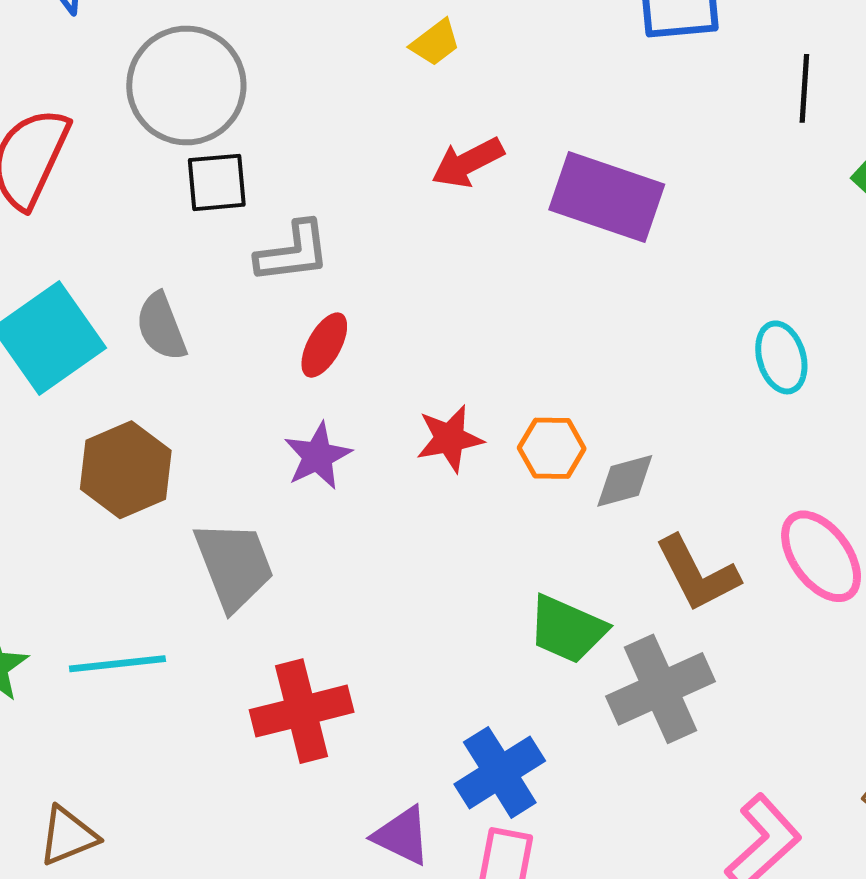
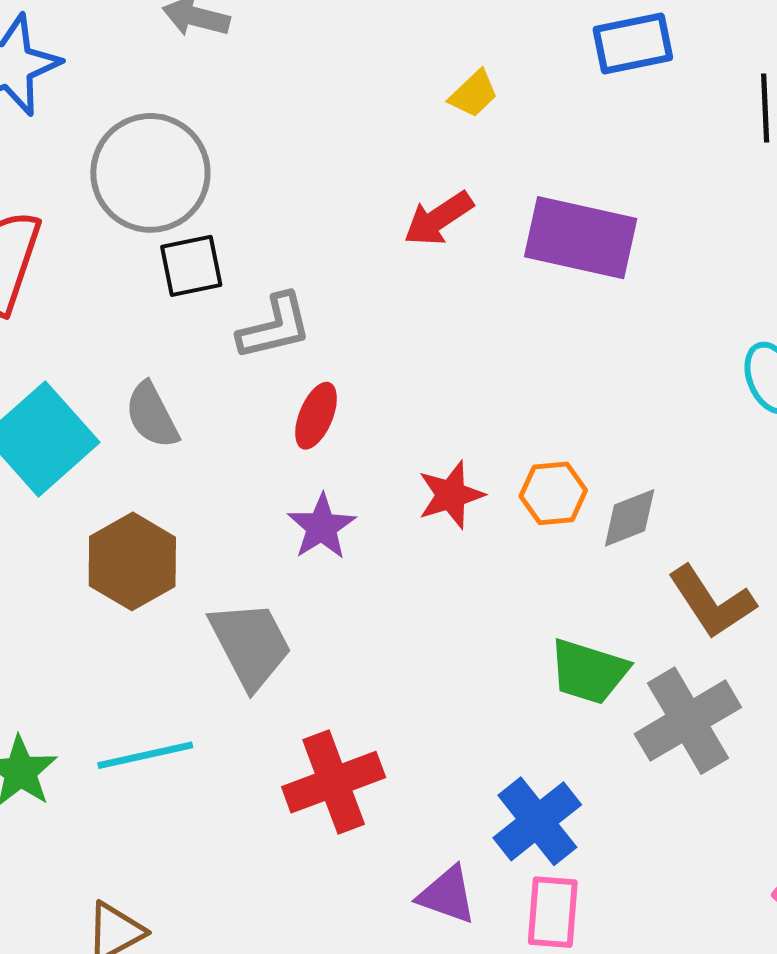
yellow trapezoid: (435, 43) -> (474, 94), moved

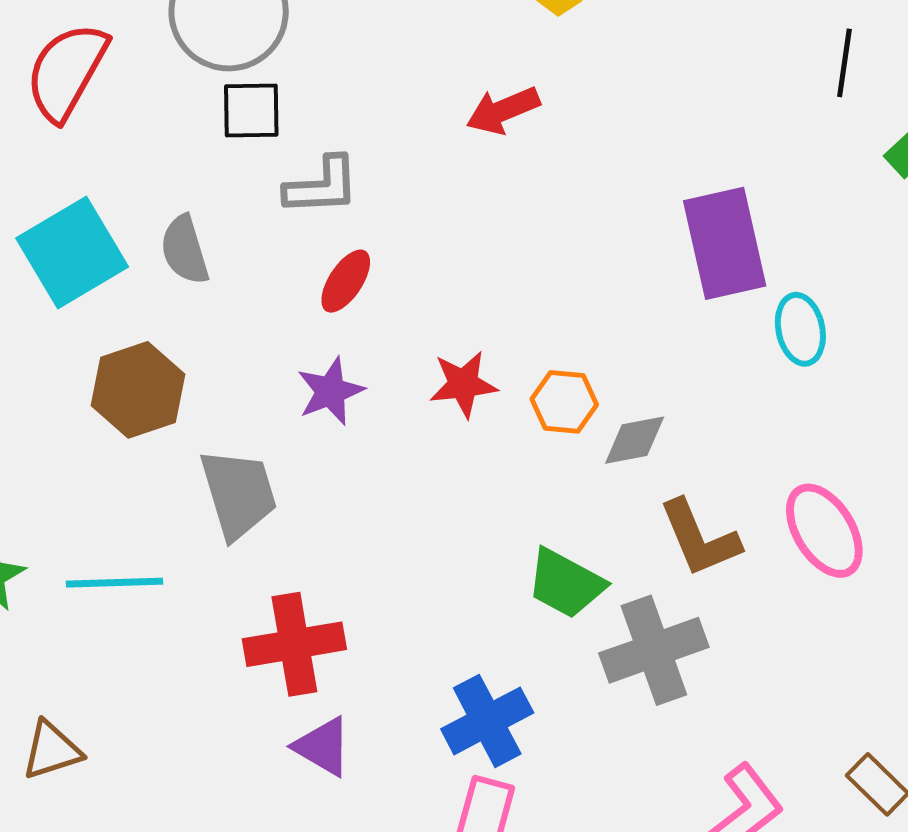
purple rectangle: (581, 238) -> (725, 243), moved, turned 54
purple triangle: (447, 895) -> (323, 747), moved

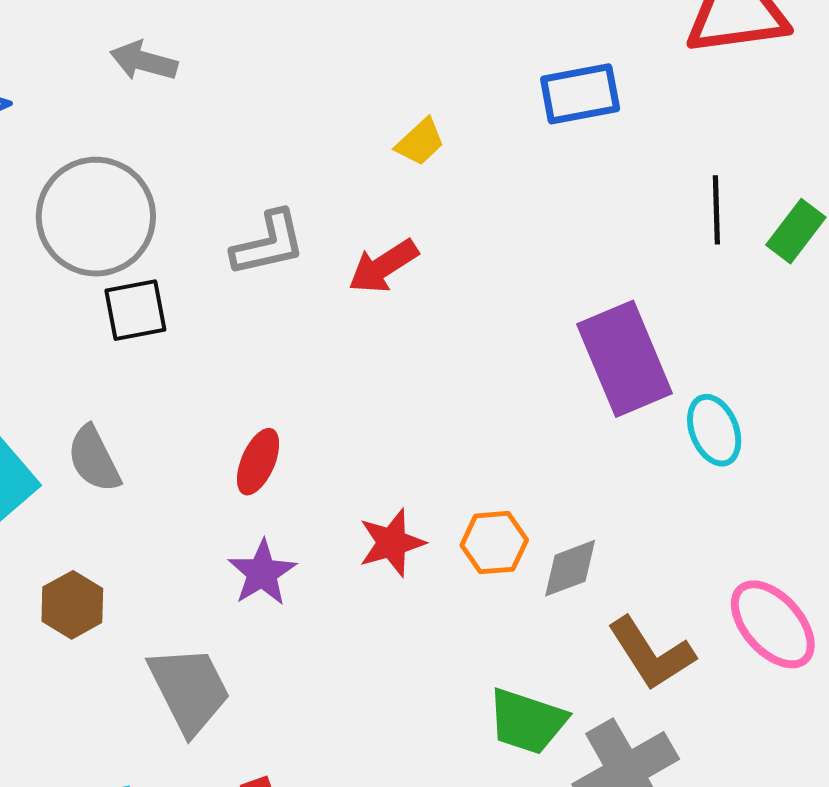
black line: (844, 63) -> (716, 210), moved
gray L-shape: (322, 186) -> (268, 244), moved
brown hexagon: (138, 390) -> (72, 605), size x0.7

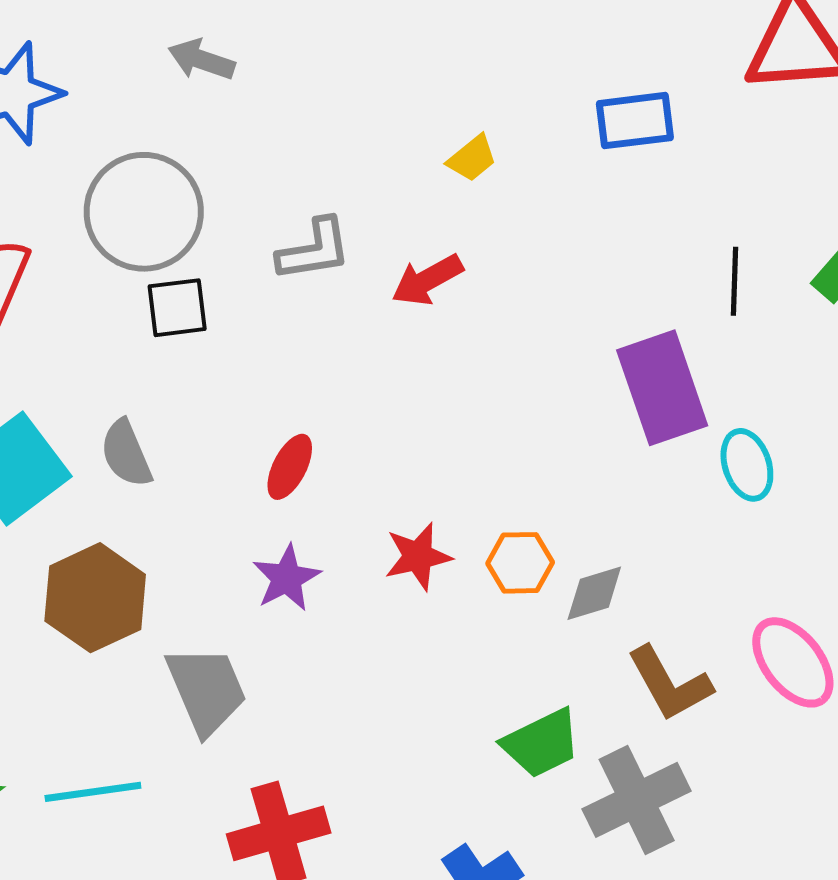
black line: (716, 210) -> (735, 281), moved
brown hexagon: (72, 605) -> (95, 598), size x1.6
green trapezoid: (527, 721) -> (542, 743), turned -48

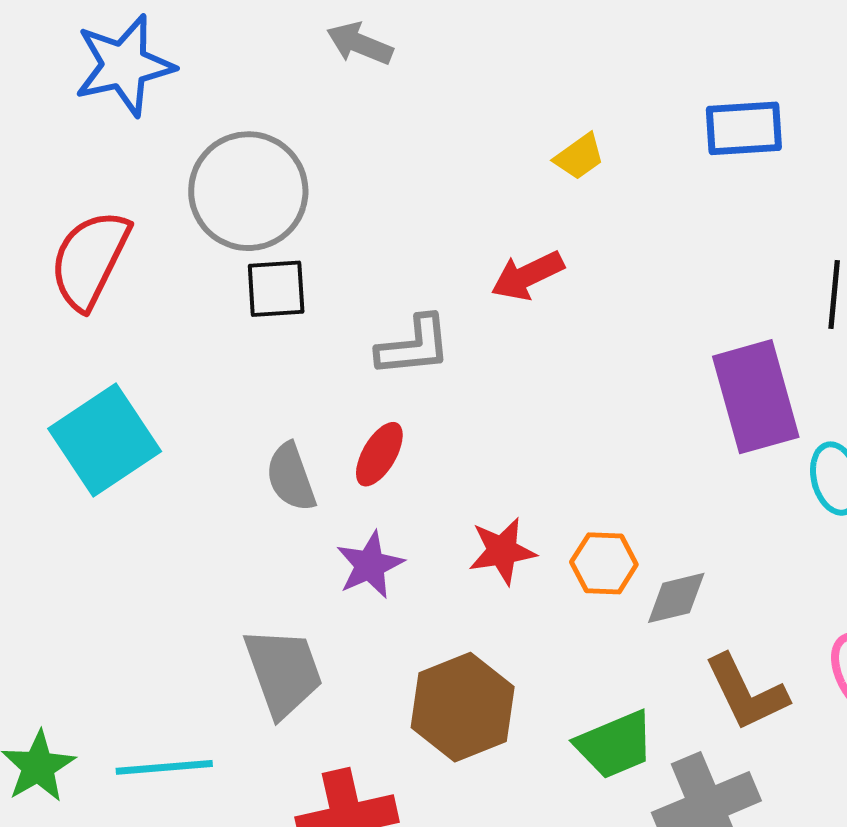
gray arrow: (201, 60) -> (360, 44), moved
gray L-shape: (314, 250) -> (414, 346), moved
gray semicircle: (126, 454) -> (291, 477), moved
brown hexagon: (95, 598) -> (463, 707), moved

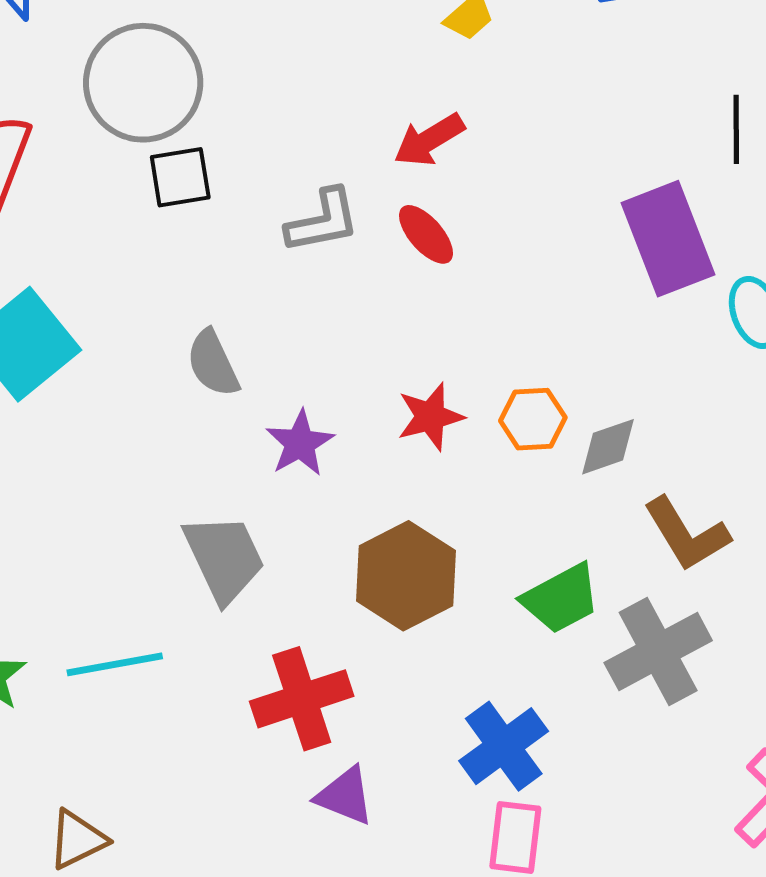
red ellipse: (379, 454) -> (426, 234), moved, turned -66

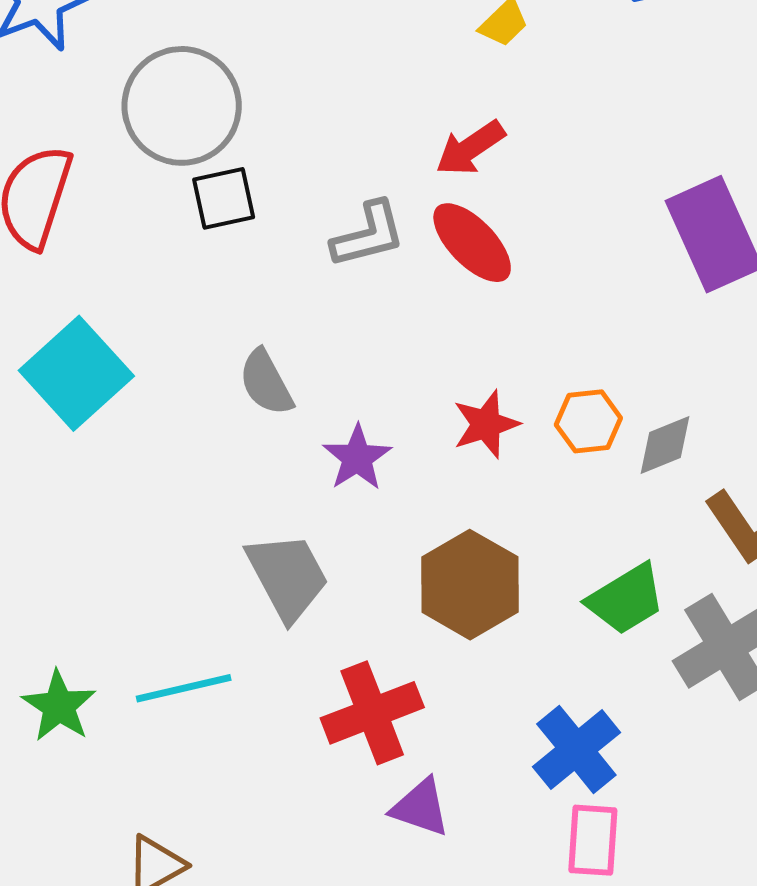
red ellipse: (426, 234) -> (472, 243), size x1.4

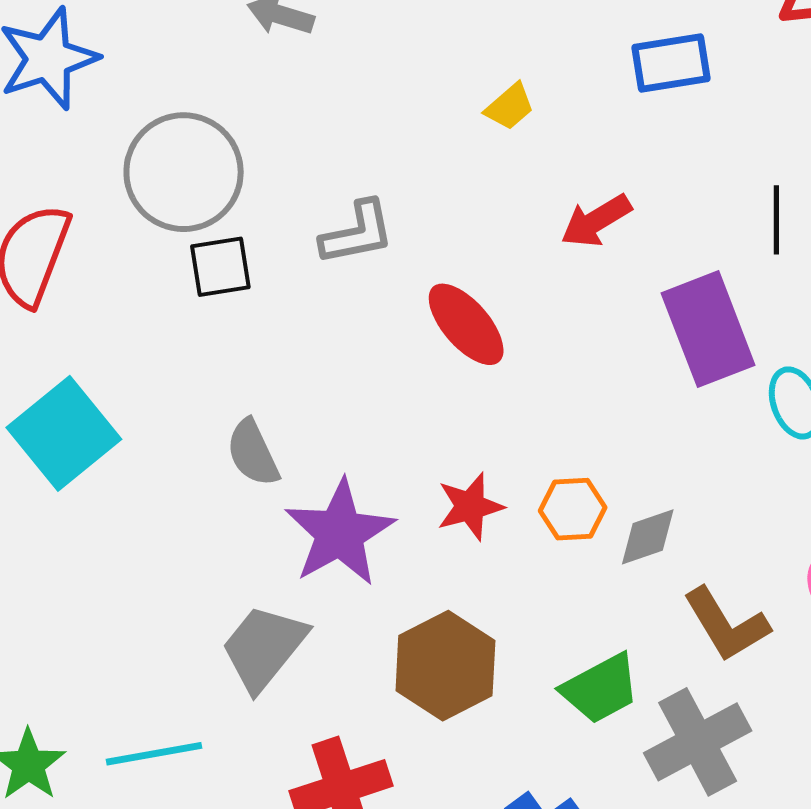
red arrow: (470, 148) -> (596, 221), moved
gray L-shape: (368, 235) -> (357, 233), moved
purple star: (357, 458) -> (340, 533), size x1.6
gray trapezoid: (287, 576) -> (264, 648), turned -116

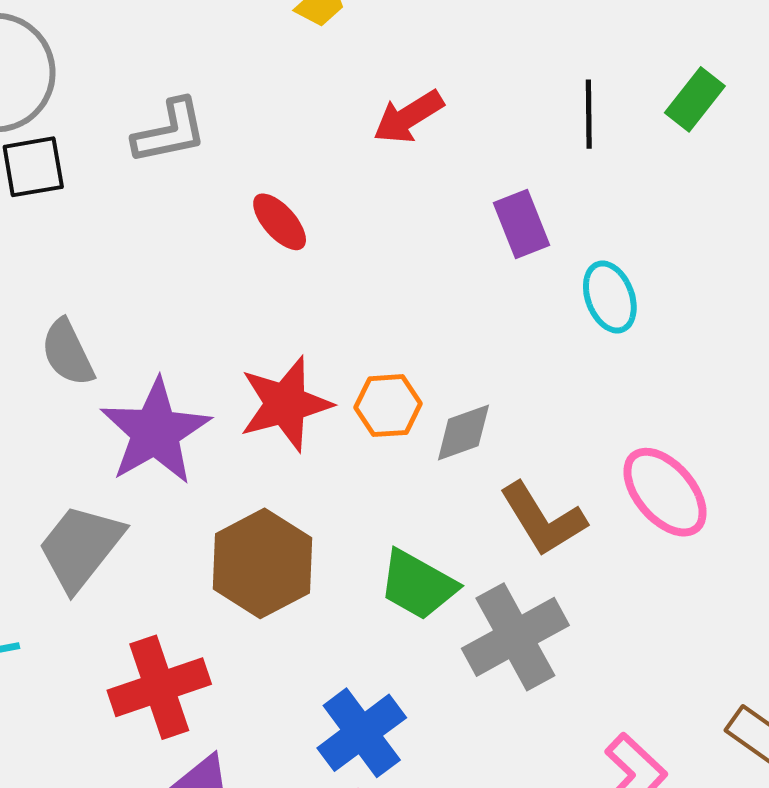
red ellipse: (466, 324) -> (280, 222), size x0.7
purple rectangle: (708, 329) -> (522, 224), size x0.6
red star: (470, 506) -> (286, 404), size x1.4
green trapezoid: (601, 689) -> (418, 585), turned 58

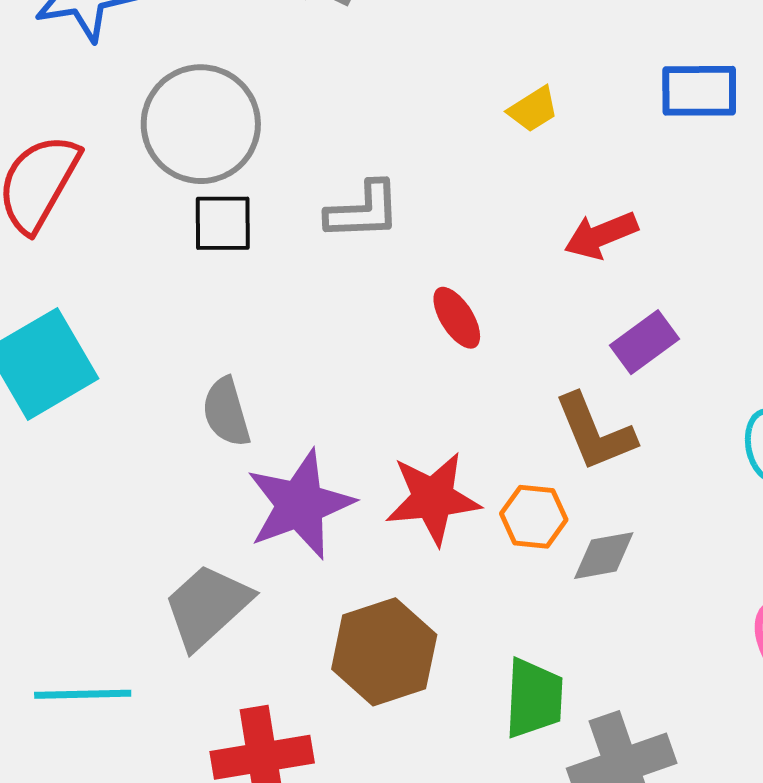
purple rectangle: (522, 224) -> (644, 342), moved, turned 66
brown L-shape: (543, 519) -> (595, 432), moved
green trapezoid: (418, 585) -> (534, 698), turned -126

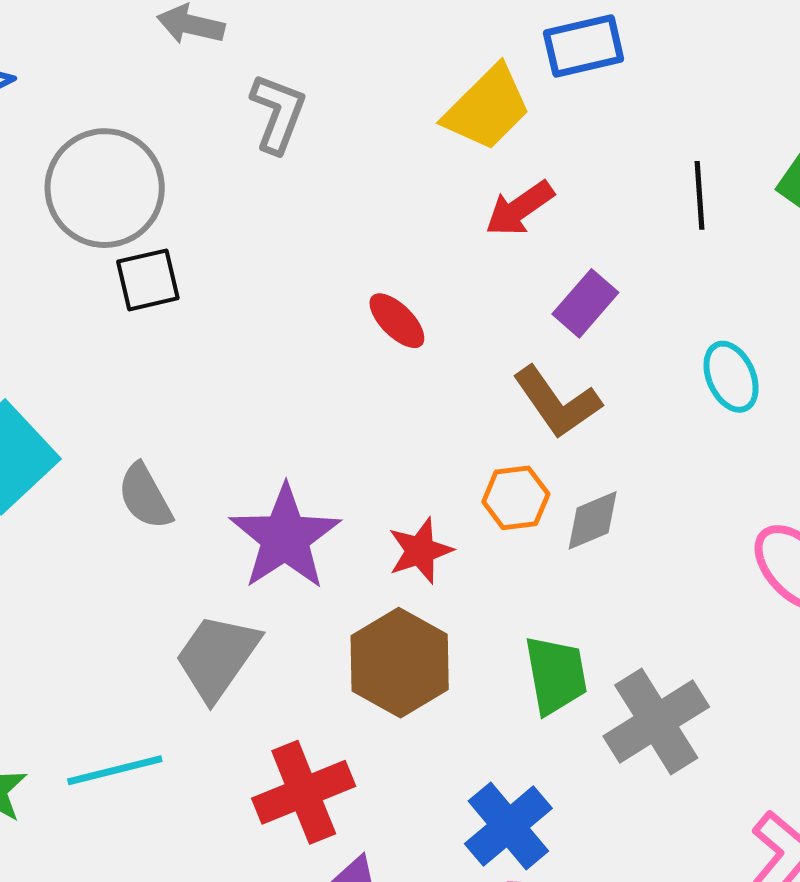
yellow trapezoid: (533, 109) -> (487, 108), moved, size x1.8
gray L-shape: (363, 211) -> (278, 113), moved, turned -54
gray semicircle: (226, 412) -> (145, 496), moved
red star: (433, 498) -> (420, 551), moved, size x0.7

